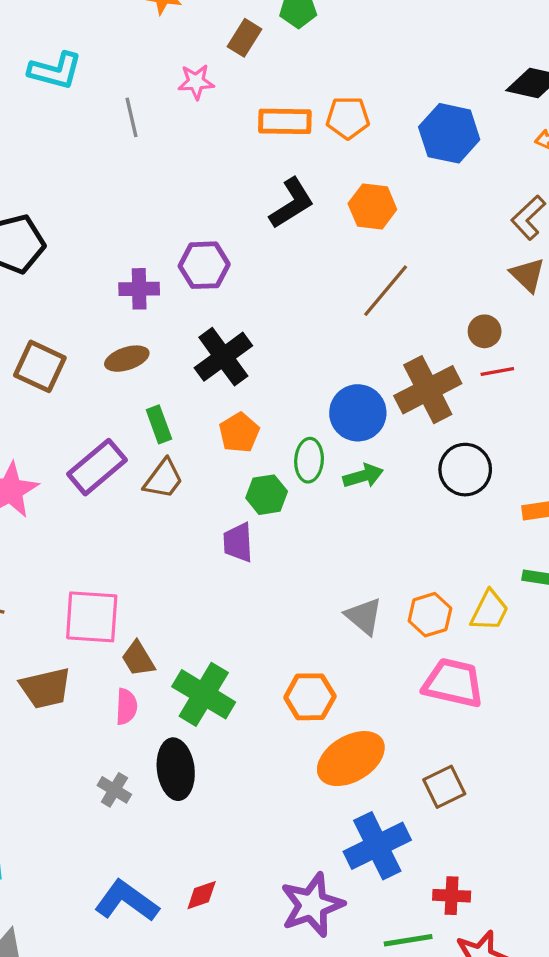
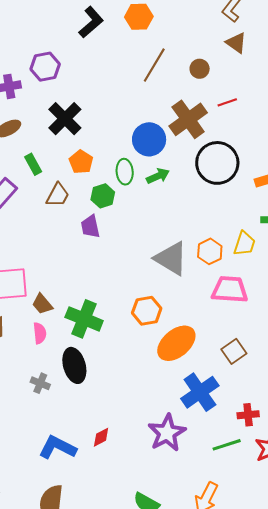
brown circle: (485, 331) -> (200, 69), moved
black circle: (465, 470) -> (217, 163), size x1.4
brown trapezoid: (163, 479) -> (58, 195), moved
gray triangle: (364, 616) -> (171, 258), size x1.5

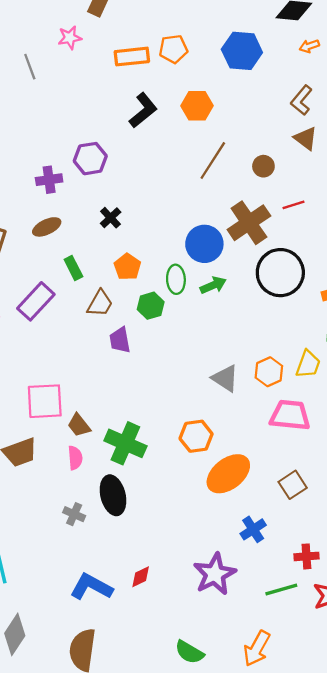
black cross: (65, 119) -> (111, 218), size x0.6
purple trapezoid: (90, 226) -> (120, 340), moved
gray triangle: (171, 258) -> (225, 378), size x0.7
blue cross: (200, 392) -> (253, 529), size x0.6

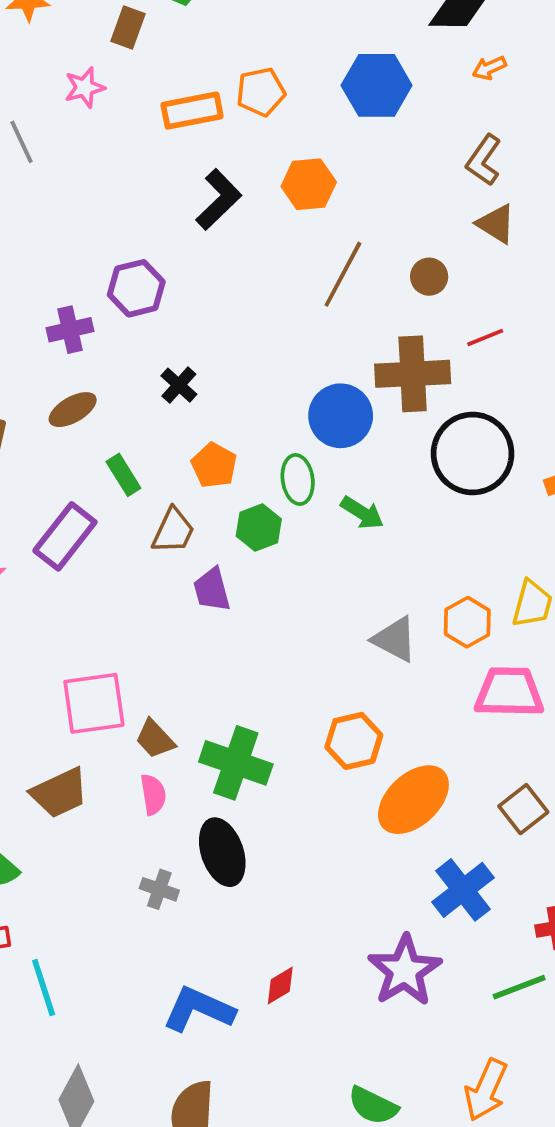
brown cross: (249, 223) -> (413, 374), turned 36
green arrow: (213, 285) -> (362, 513), moved, turned 60
blue cross: (253, 529) -> (463, 890), size x1.4

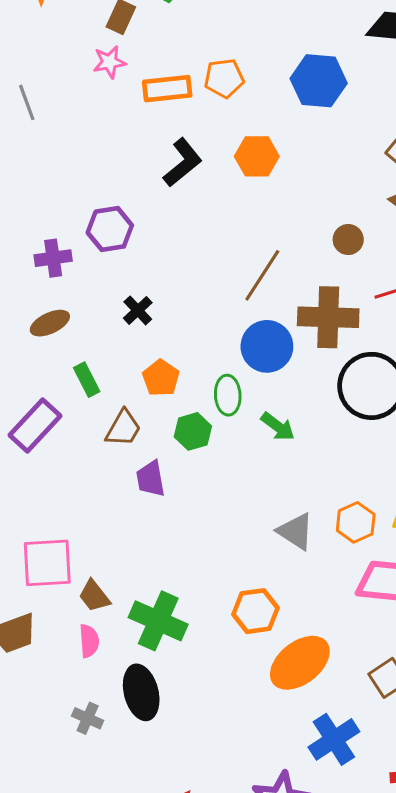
pink star: (85, 87) -> (109, 62), moved
brown line: (343, 274) -> (262, 275), moved

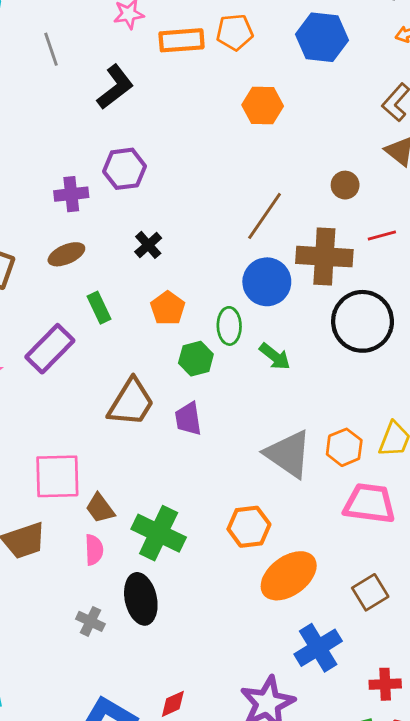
black L-shape: (183, 163) -> (115, 87), moved
brown trapezoid: (123, 428) -> (131, 402), moved, size x1.4
purple trapezoid: (151, 479) -> (188, 419), moved
gray triangle: (296, 531) -> (288, 454), size x1.4

